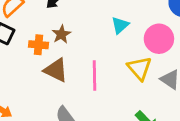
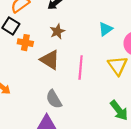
orange cross: (38, 45) -> (25, 43), moved

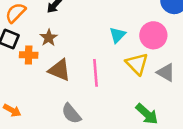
cyan triangle: (106, 29) -> (118, 35), moved
brown star: (57, 31) -> (49, 38), moved

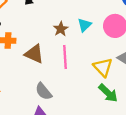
brown star: (49, 38) -> (61, 29), moved
yellow triangle: (137, 64) -> (103, 67), moved

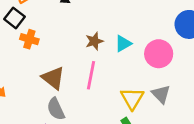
brown triangle: (34, 54) -> (53, 78), moved

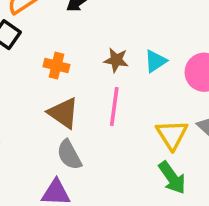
orange cross: (29, 39) -> (56, 66), moved
brown star: (94, 41) -> (116, 60), turned 30

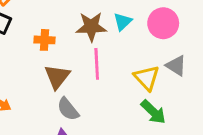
brown star: (116, 60) -> (91, 27), size x1.5
brown triangle: (63, 113) -> (57, 77), turned 44

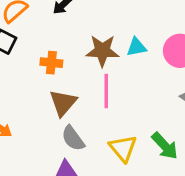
cyan triangle: (123, 22) -> (136, 47), turned 30
yellow triangle: (147, 78) -> (123, 148), moved

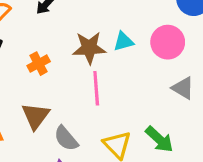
orange cross: (51, 63) -> (39, 64), turned -30
brown triangle: (63, 103) -> (36, 116), moved

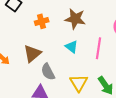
cyan triangle: (123, 42) -> (71, 47), moved, turned 40
pink line: (96, 88) -> (98, 48), moved

